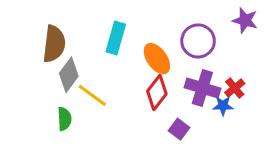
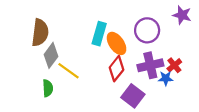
cyan rectangle: (116, 38) -> (99, 34), moved
purple cross: (202, 88) -> (150, 65), turned -30
purple square: (179, 129) -> (133, 96), size x1.5

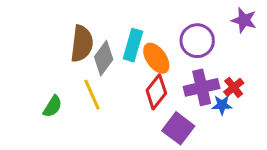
brown semicircle: (40, 33) -> (82, 44), moved
gray diamond: (51, 55) -> (104, 58), moved
yellow line: (68, 71) -> (92, 95), turned 30
green semicircle: (48, 88) -> (53, 106), moved, turned 35

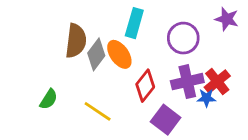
cyan rectangle: (133, 45) -> (134, 23), moved
orange ellipse: (156, 58) -> (119, 54), moved
red cross: (234, 87) -> (217, 82), size x1.4
yellow line: (92, 95) -> (98, 111), moved, turned -32

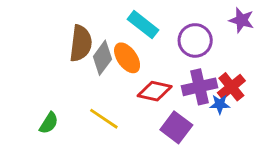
cyan rectangle: (134, 23) -> (143, 25), turned -68
red diamond: (145, 86) -> (155, 91), turned 64
green semicircle: (49, 99) -> (49, 123), moved

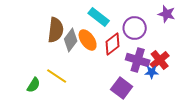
purple cross: (199, 87) -> (138, 60), turned 30
red diamond: (155, 91) -> (113, 44), moved, turned -50
yellow line: (104, 119) -> (57, 76), moved

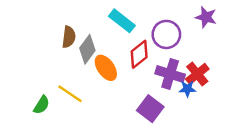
brown semicircle: (56, 30) -> (69, 37), size x0.7
orange ellipse: (88, 40) -> (106, 68), moved

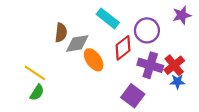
purple star: (206, 17) -> (182, 15), turned -30
gray diamond: (87, 49) -> (77, 43), turned 45
blue star: (187, 89) -> (177, 82), moved
yellow line: (70, 94) -> (35, 73), moved

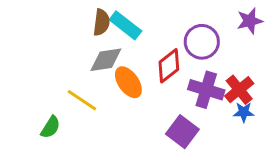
cyan rectangle: (108, 18) -> (125, 25), moved
brown semicircle: (61, 33) -> (101, 22), moved
yellow line: (35, 73) -> (82, 100), moved

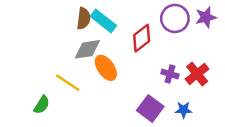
purple circle: (202, 42) -> (175, 18), moved
red diamond: (169, 66) -> (142, 38), moved
purple cross: (206, 90) -> (170, 74), size x0.6
blue star: (244, 112) -> (184, 110), moved

